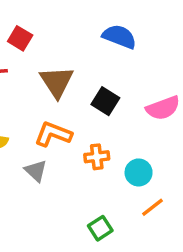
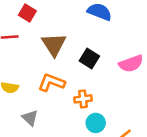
gray triangle: (36, 171) -> (30, 118), moved
cyan circle: (139, 172) -> (96, 123), moved

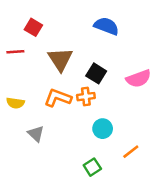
orange cross: (83, 99) -> (86, 97), moved
cyan circle: (96, 123) -> (103, 129), moved

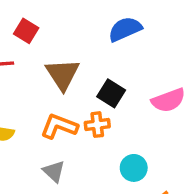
blue semicircle: (106, 26) -> (125, 29), turned -45
cyan circle: (103, 129) -> (134, 168), moved
gray triangle: (36, 134) -> (54, 171), moved

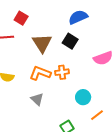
black square: (111, 93) -> (70, 41), moved

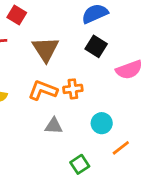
black square: (70, 41) -> (96, 46), moved
gray triangle: (37, 99) -> (54, 126), moved, turned -40

